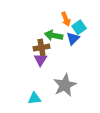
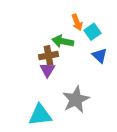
blue triangle: (73, 38) -> (100, 56), moved, turned -32
cyan triangle: (34, 98) -> (40, 115), size x1.5

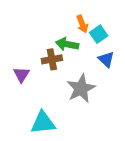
purple triangle: (47, 70) -> (22, 75), moved
gray star: (76, 100) -> (81, 88), moved

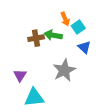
brown cross: (52, 59) -> (36, 38), moved
purple triangle: (22, 75) -> (20, 75), moved

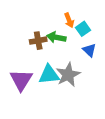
purple triangle: (20, 75) -> (21, 80), size x1.6
cyan triangle: (34, 97) -> (49, 75), moved

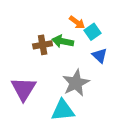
orange arrow: (69, 20) -> (77, 22), turned -32
cyan triangle: (49, 75) -> (63, 110), moved

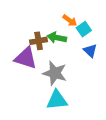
gray star: (76, 83) -> (55, 73), moved, turned -30
purple triangle: (24, 89) -> (26, 58), moved, turned -45

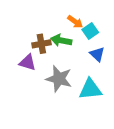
purple triangle: (26, 58) -> (27, 62), size x0.7
cyan triangle: (57, 100) -> (90, 89), moved

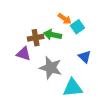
blue triangle: (97, 54) -> (85, 57), moved
cyan triangle: (90, 89) -> (73, 88), moved

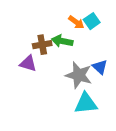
cyan square: (78, 27) -> (92, 21), moved
gray star: (51, 68) -> (79, 75), moved

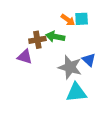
cyan square: (92, 21) -> (82, 19), turned 32

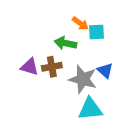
cyan square: (82, 19) -> (96, 32), moved
brown cross: (37, 40) -> (52, 67), moved

